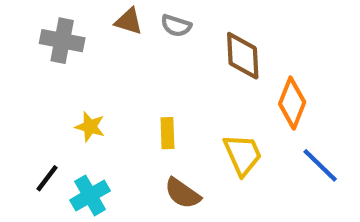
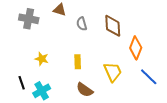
gray semicircle: (176, 26) -> (82, 24), moved, turned 56
black line: (47, 178) -> (22, 83), turned -56

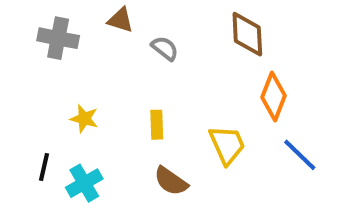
gray semicircle: (82, 24) -> (165, 48), turned 144
brown diamond: (113, 26) -> (247, 34), moved
black line: (22, 83) -> (44, 167), turned 32

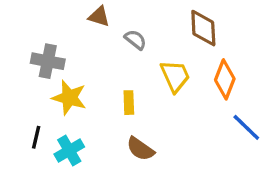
gray cross: (58, 38) -> (48, 61), moved
yellow star: (84, 119) -> (69, 98), size x1.5
yellow trapezoid: (227, 145) -> (175, 76), moved

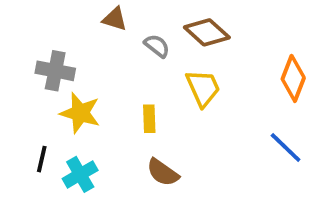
brown diamond: (203, 28) -> (207, 32), moved, turned -45
orange diamond: (225, 79) -> (293, 78), moved

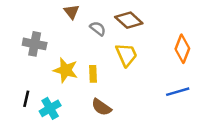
brown triangle: (115, 19) -> (72, 12), turned 35
yellow star: (80, 113) -> (66, 70), moved
blue line: (286, 148) -> (178, 92), turned -60

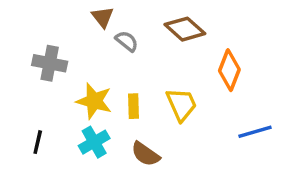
gray semicircle: (98, 28) -> (127, 41), moved
orange diamond: (182, 49) -> (229, 70), moved
yellow trapezoid: (126, 55) -> (181, 104), moved
cyan cross: (50, 108) -> (94, 142), moved

